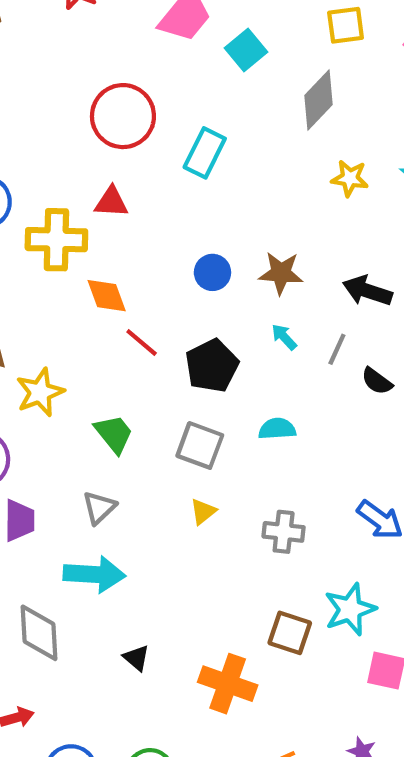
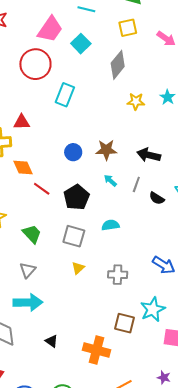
red circle: (123, 116) -> (35, 64), moved

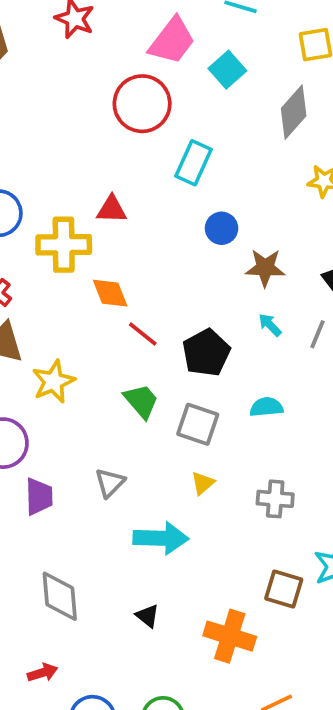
blue circle: (73, 152) -> (222, 228), moved
green trapezoid: (32, 234) -> (141, 401), moved
cyan arrow: (28, 302) -> (161, 538), moved

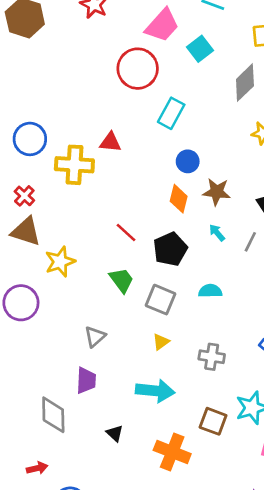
orange diamond: (110, 293) -> (179, 199), moved, turned 32
purple trapezoid: (39, 497) -> (86, 380), moved
cyan arrow: (161, 538) -> (155, 391), moved

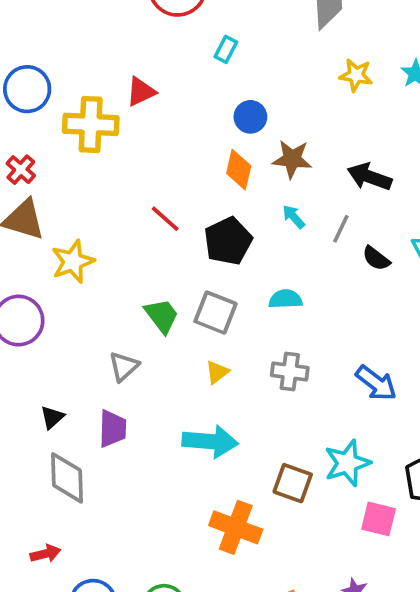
cyan rectangle: (171, 113) -> (226, 49), size x0.6
red triangle: (110, 142) -> (141, 92), turned -30
green trapezoid: (121, 280) -> (162, 316), moved
gray cross: (212, 357) -> (290, 371), moved
black triangle: (115, 433) -> (52, 417), moved, turned 36

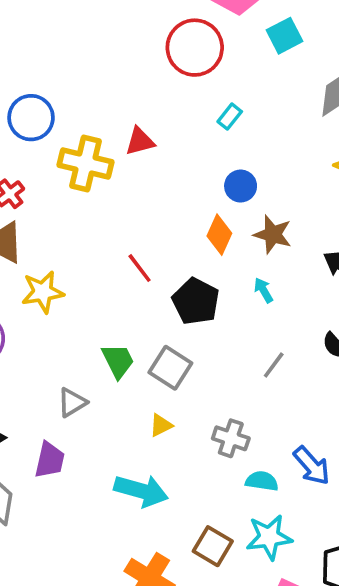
gray line: (341, 229) -> (274, 365), moved
black pentagon: (228, 241) -> (196, 301), turned -30
cyan semicircle: (285, 299) -> (262, 481), moved

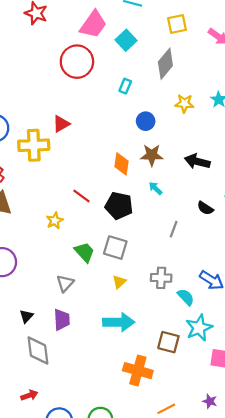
cyan rectangle: (230, 117) -> (125, 86), moved
blue circle: (241, 186) -> (146, 121), moved
yellow star: (43, 292) -> (55, 221), moved, size x0.7
cyan semicircle: (262, 481) -> (186, 297), turned 54

